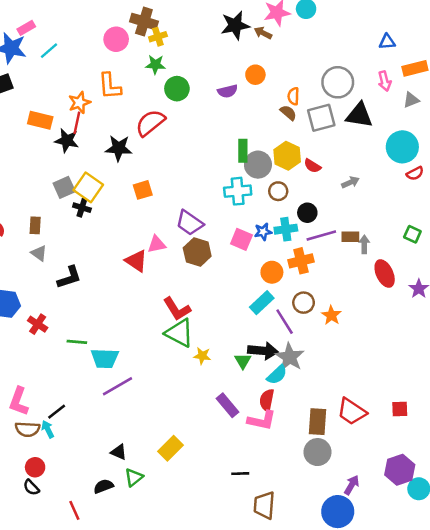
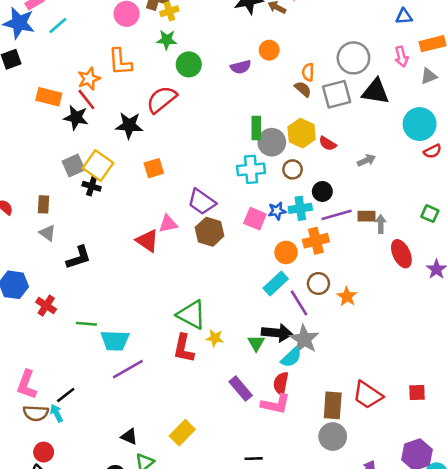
red line: (77, 123) -> (86, 99), turned -50
red L-shape: (177, 309) -> (184, 348), moved, turned 44

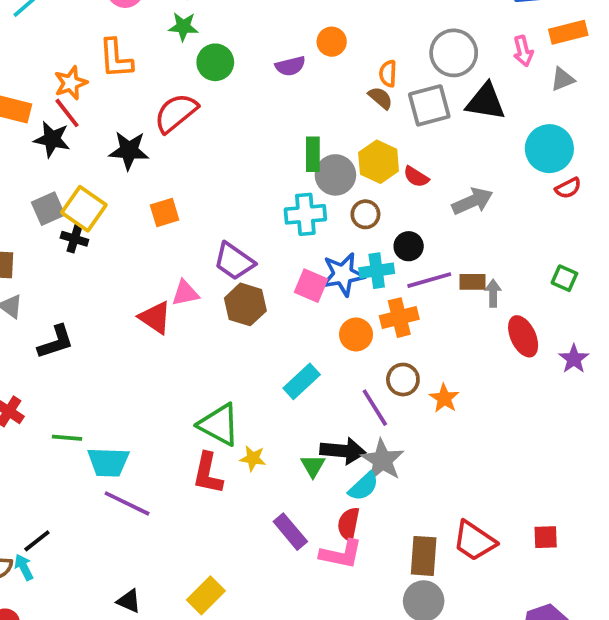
gray arrow: (366, 160) -> (472, 201), size x1.5
blue star: (277, 211) -> (343, 274), size x1.6
cyan rectangle: (276, 284) -> (302, 381), moved
purple line: (128, 369) -> (127, 503), turned 56

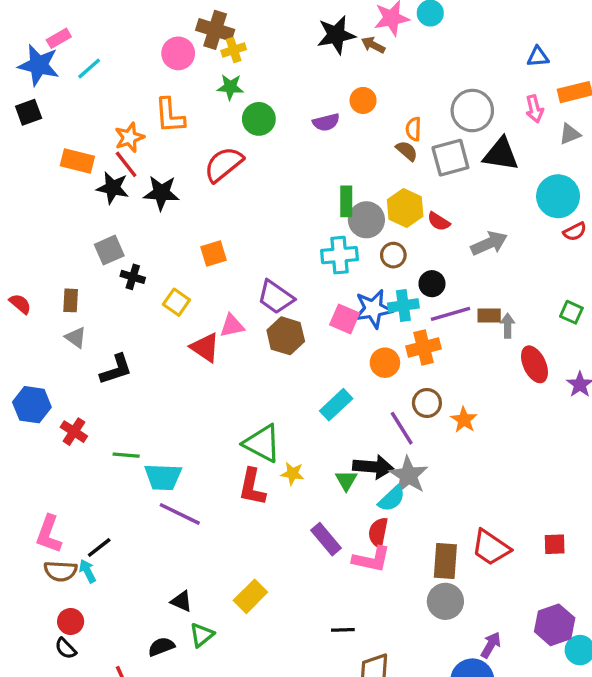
black star: (129, 151) -> (161, 193), moved
yellow square: (84, 209) -> (176, 302), moved, size x0.7

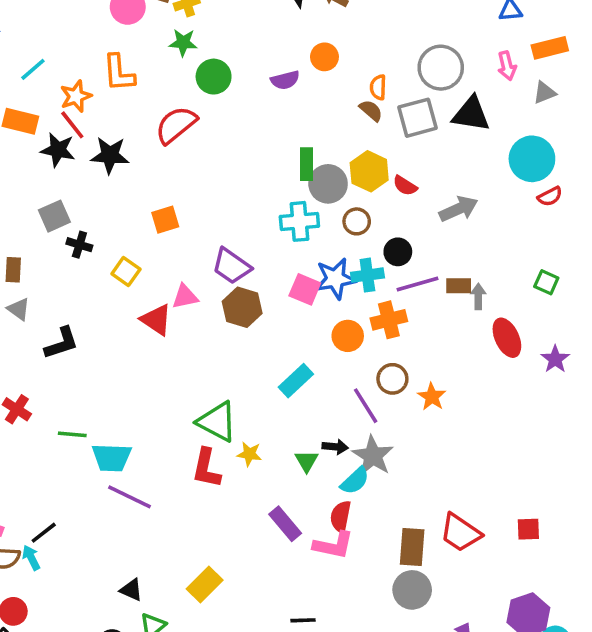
cyan line: (89, 69) -> (33, 69), moved
black arrow: (373, 467) -> (335, 447), size x0.6

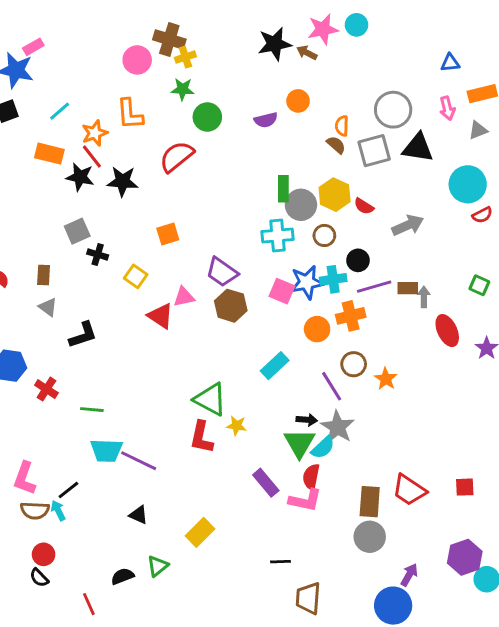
cyan trapezoid: (112, 458) -> (106, 450), moved
green triangle: (307, 461) -> (299, 443), moved, size x1.6
black triangle: (131, 590) -> (139, 515), moved

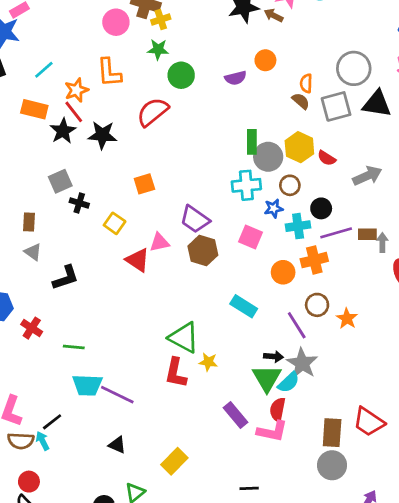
black star: (80, 177) -> (63, 131), turned 30
blue star: (307, 282) -> (274, 208), moved, size x0.6
cyan rectangle: (275, 366) -> (244, 306), turned 75

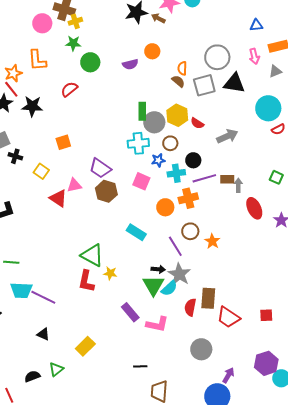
red semicircle: (153, 112) -> (69, 89), size x0.7
red semicircle: (278, 410) -> (190, 307), moved
brown rectangle: (332, 433) -> (208, 298), moved

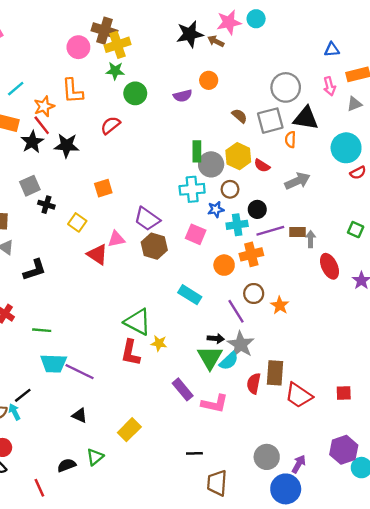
yellow cross: (75, 21) -> (117, 45), size x1.5
orange semicircle: (182, 68) -> (290, 140), moved
gray circle: (201, 349) -> (267, 457), moved

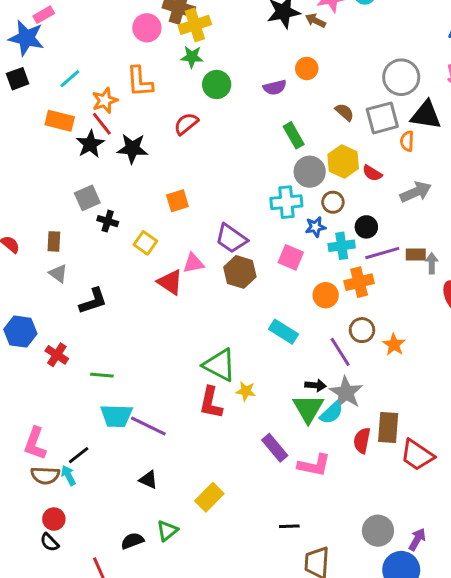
green rectangle: (197, 151) -> (294, 135), moved, turned -30

